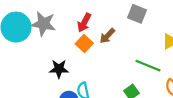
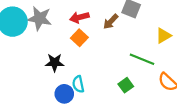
red arrow: (84, 23) -> (79, 17), turned 48
brown arrow: (107, 36) -> (111, 22), moved

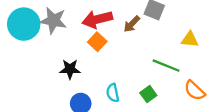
red arrow: (79, 17) -> (97, 19), size x1.4
yellow triangle: (163, 36) -> (190, 39), turned 35
cyan semicircle: (78, 84) -> (113, 93), moved

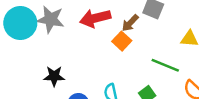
orange square: (97, 42) -> (122, 41), moved
black star: (70, 69) -> (54, 76), moved

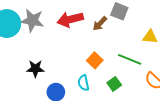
orange square: (122, 41) -> (95, 60), moved

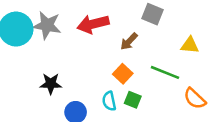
brown arrow: (100, 24) -> (129, 41), moved
green square: (114, 84) -> (133, 100), moved, turned -32

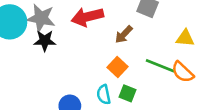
black star: (51, 84) -> (45, 41), moved
orange semicircle: (195, 99) -> (183, 72), moved

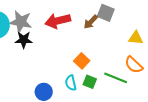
brown arrow: (124, 34) -> (91, 22), moved
green line: (160, 66) -> (116, 78), moved

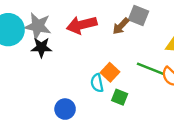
green line: (116, 78) -> (150, 69), moved
cyan semicircle: (71, 83) -> (97, 83), moved

